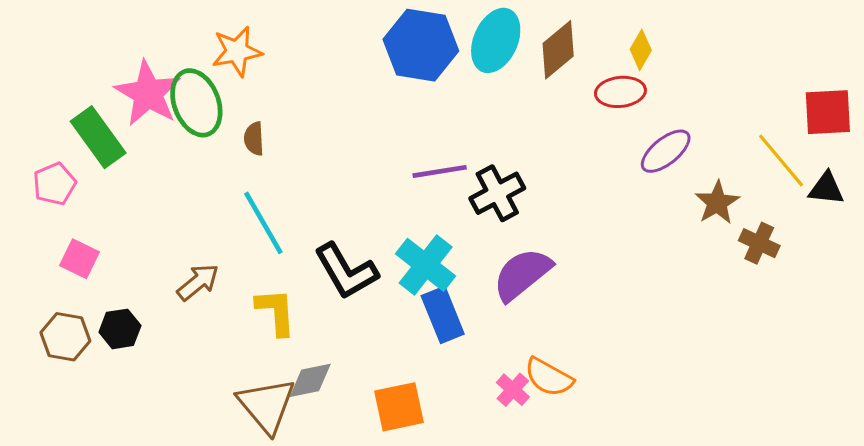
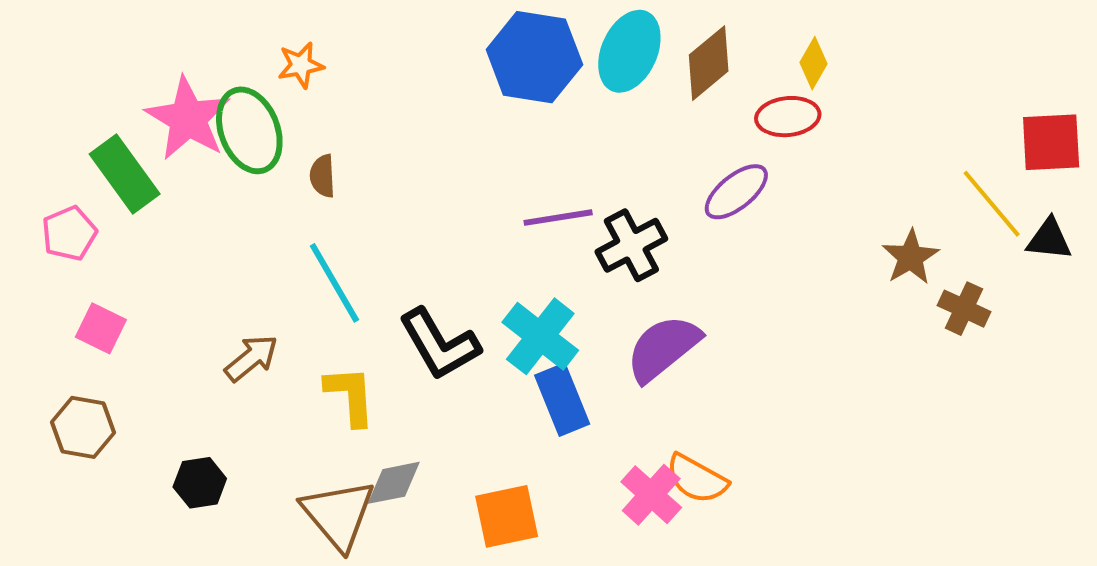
orange star: (237, 51) -> (301, 65), size x0.7
purple ellipse: (666, 151) -> (736, 192), moved
black hexagon: (120, 329) -> (200, 483), moved
pink cross: (513, 390) -> (651, 495), size x1.4

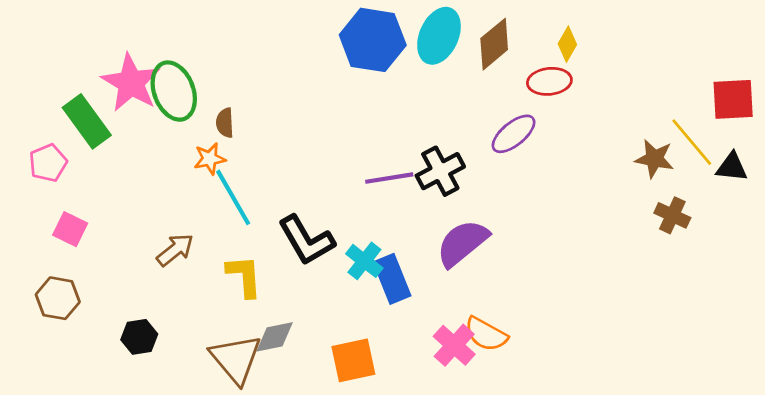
orange star: (301, 65) -> (210, 159), moved
purple line: (558, 218) -> (389, 178), moved
brown star: (911, 257) -> (654, 159), moved, turned -30
cyan cross: (540, 336) -> (364, 261), moved, size x0.7

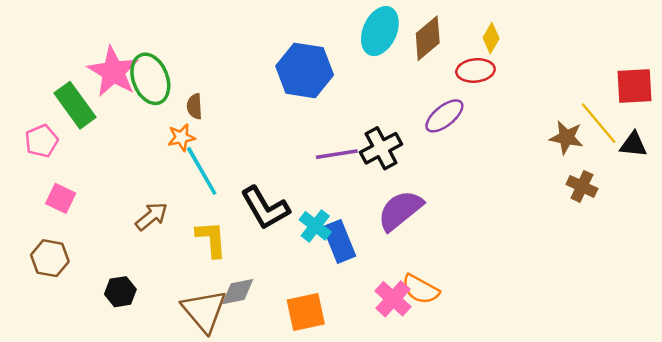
blue hexagon: (373, 40) -> (305, 70), moved

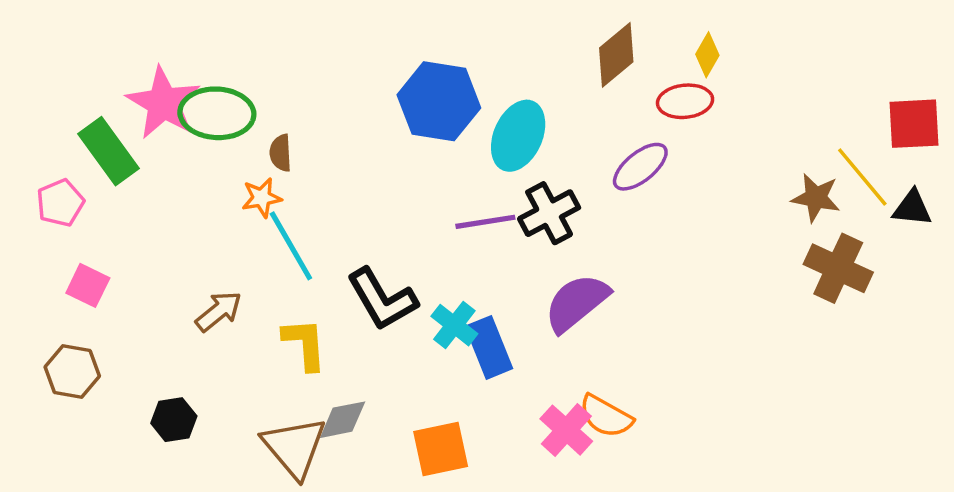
cyan ellipse: (380, 31) -> (518, 136), moved
green ellipse: (150, 79) -> (217, 113), turned -66
brown cross: (582, 186) -> (838, 268), size x1.5

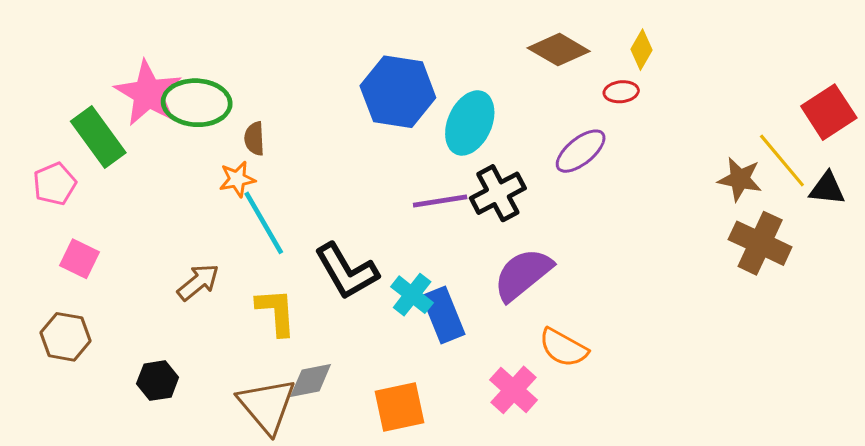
brown diamond: (616, 55) -> (559, 50), turned 70
red ellipse: (685, 101) -> (621, 92), size x0.7
red square: (914, 124) -> (829, 112), turned -30
orange semicircle: (606, 416) -> (563, 348), moved

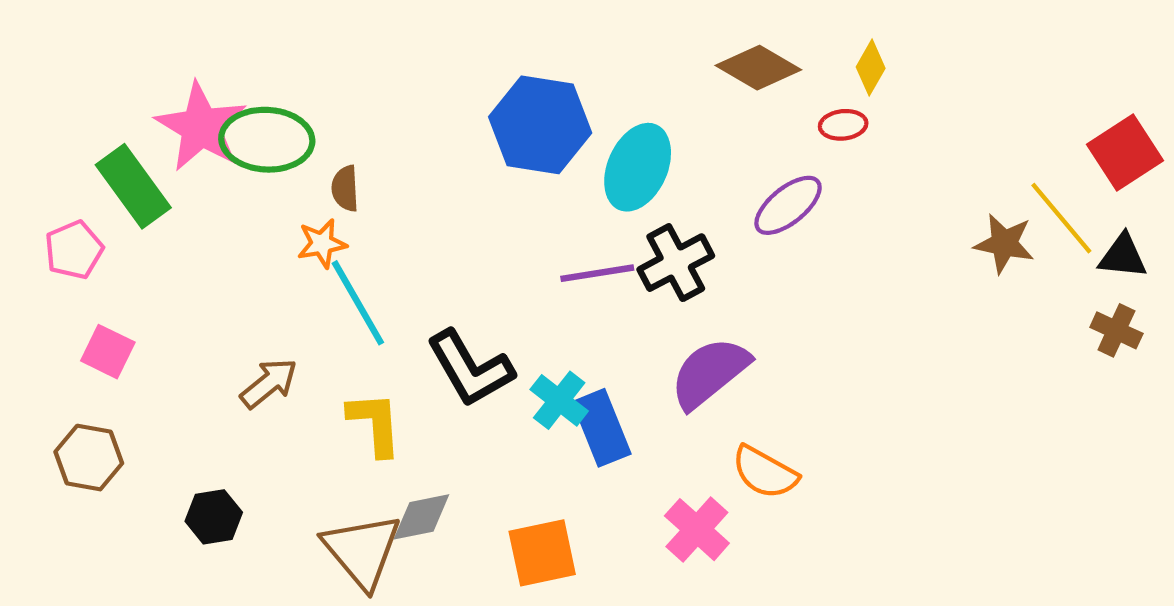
brown cross: (760, 243) -> (1116, 330), moved, size x0.6

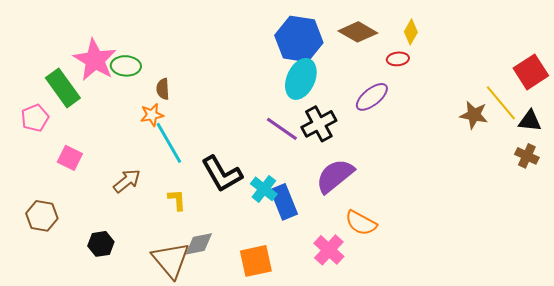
blue hexagon: (540, 125) -> (299, 39), moved
green ellipse: (267, 140) -> (126, 66), size x0.7
purple line: (597, 273) -> (282, 129), turned 44
pink square: (108, 352) -> (70, 158), moved
yellow L-shape: (375, 424) -> (177, 200), size x0.7

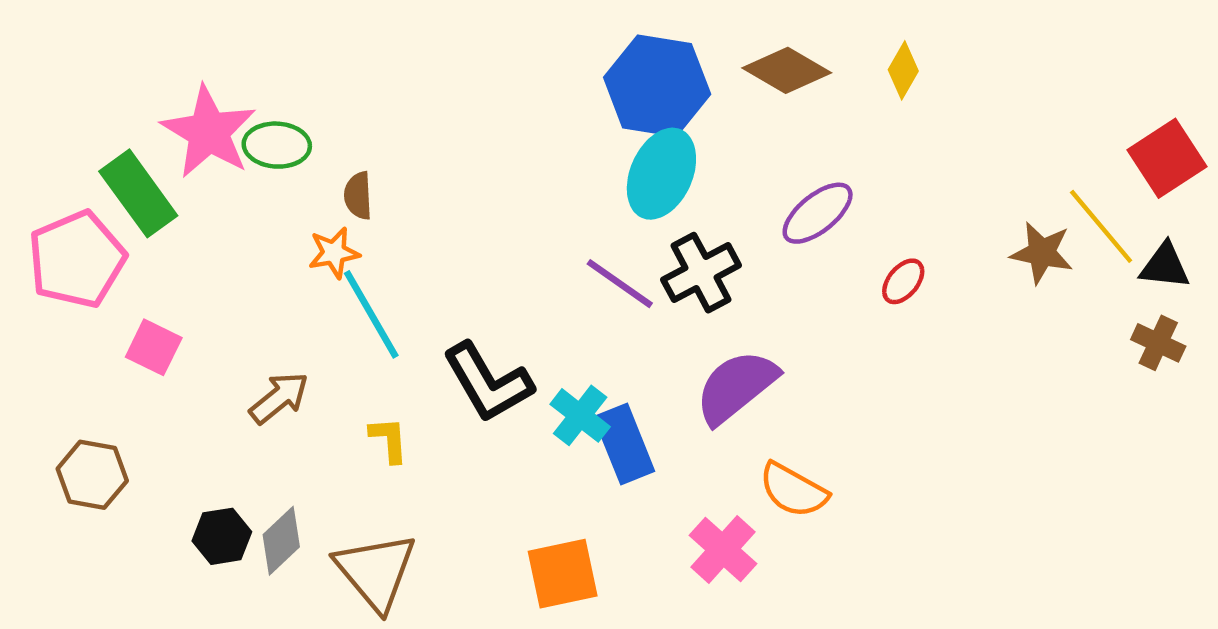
red ellipse: (398, 59) -> (903, 281), moved, turned -45
pink pentagon: (35, 118) -> (77, 259), size x1.6
gray diamond: (199, 244) -> (281, 541), moved, turned -32

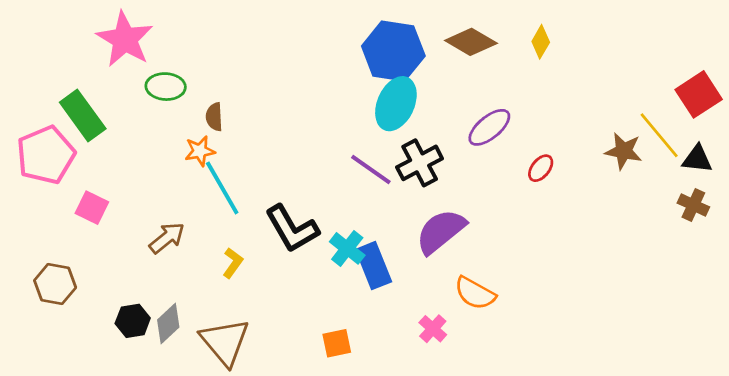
pink star: (209, 132) -> (125, 39), moved
yellow L-shape: (389, 440) -> (233, 263), turned 40
pink cross: (723, 550) -> (433, 329), size x0.7
orange square: (563, 574) -> (337, 343), size x0.7

